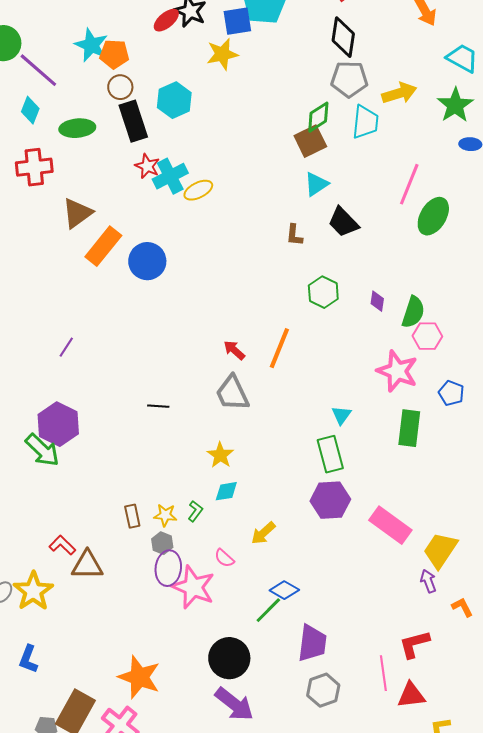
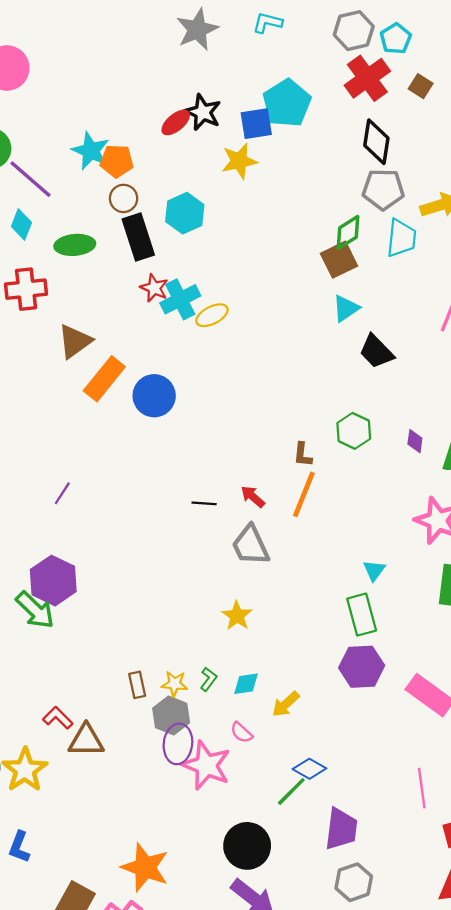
brown L-shape: (294, 235) -> (303, 455), moved
black line: (158, 406) -> (204, 503), moved
cyan diamond: (226, 491) -> (246, 684), moved
gray hexagon: (162, 543) -> (171, 715), size x1.5
pink line: (383, 673) -> (422, 788), moved

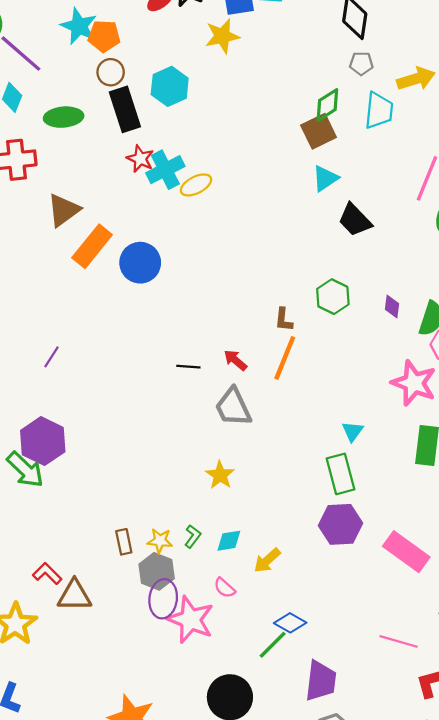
gray pentagon: (383, 189) -> (361, 63), size x0.6
pink line: (422, 788) -> (399, 641), turned -66

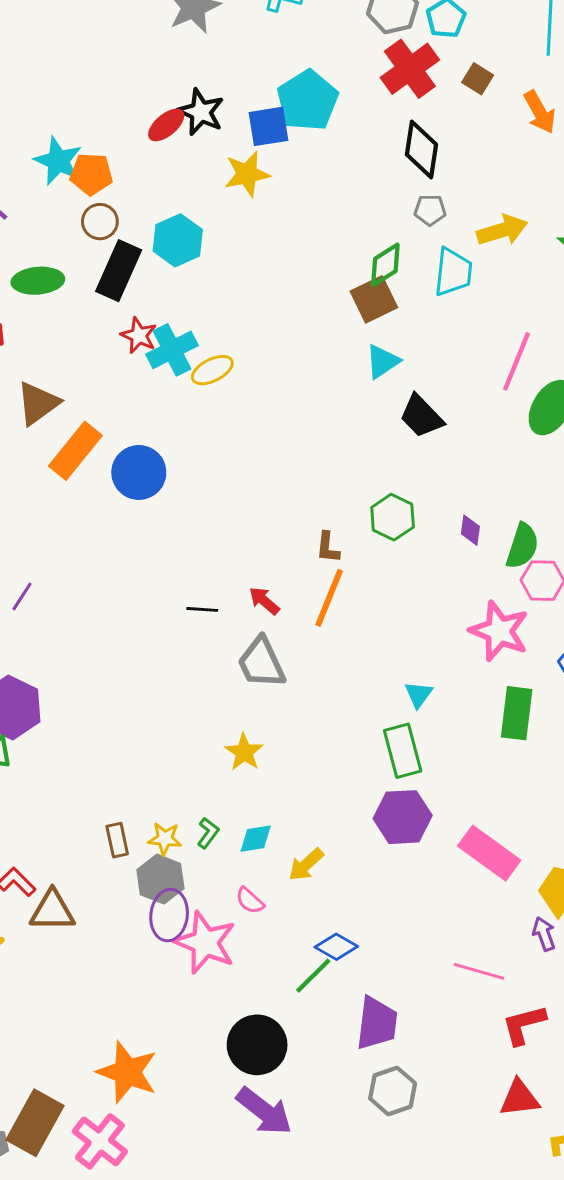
black rectangle: (125, 109) -> (119, 271), turned 42

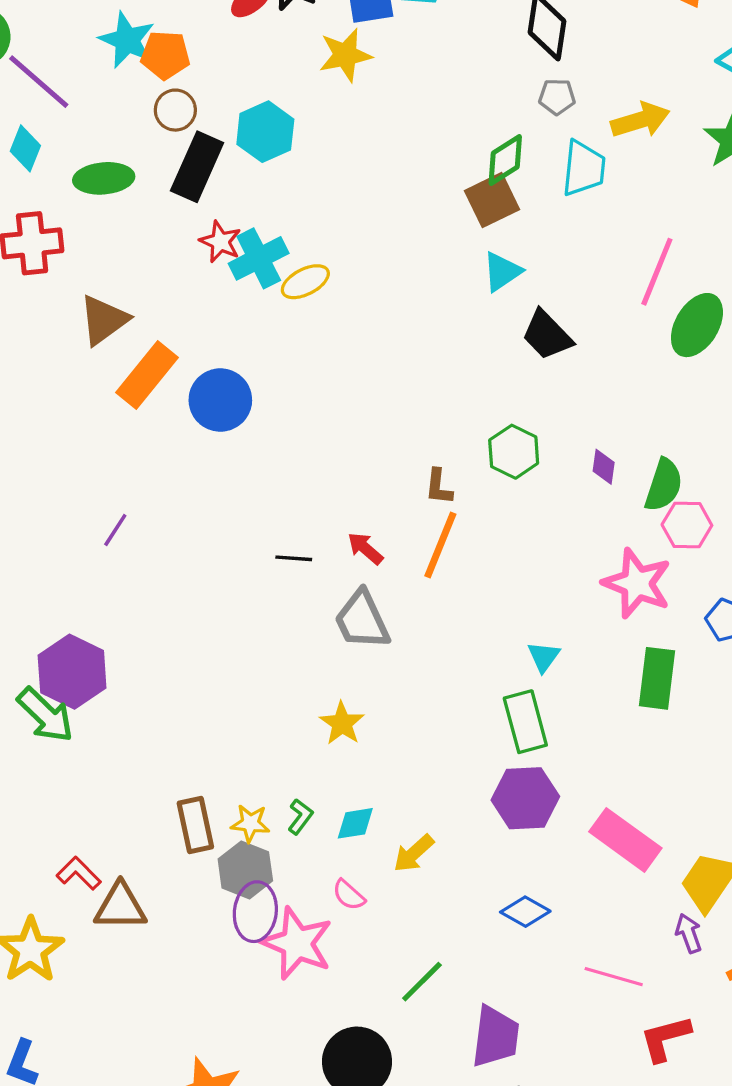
purple line: (22, 596) -> (115, 530), moved
brown rectangle: (117, 840) -> (195, 825), size x1.4
blue diamond: (336, 947) -> (525, 912), moved

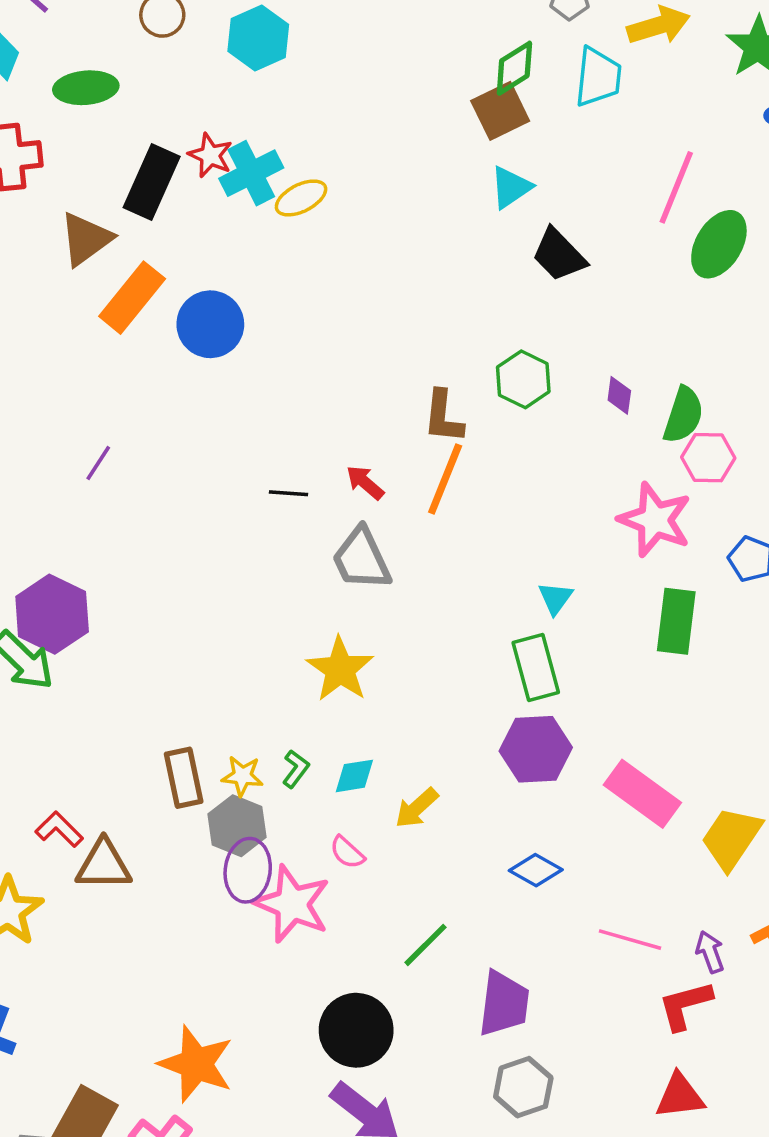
black rectangle: (197, 167) -> (152, 182), moved
brown L-shape: (439, 487) -> (443, 417), size x1.4
yellow star: (342, 723) -> (340, 669), size x1.4
purple arrow: (689, 933) -> (710, 952), moved

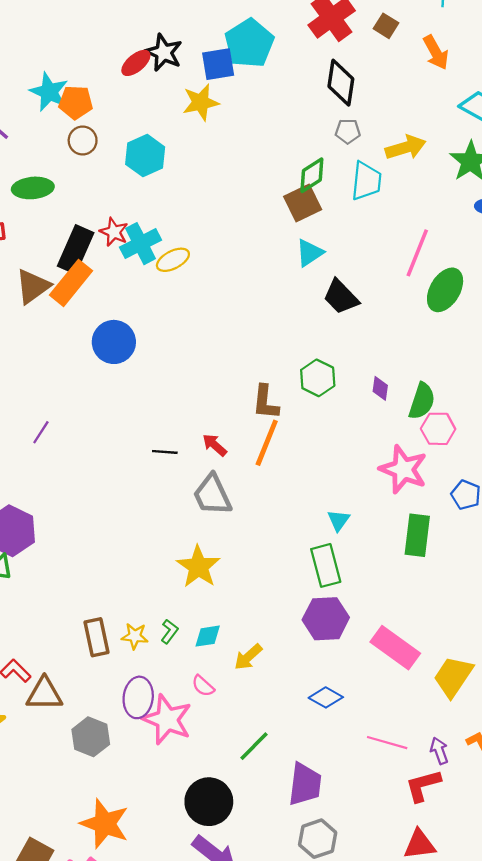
orange rectangle: (132, 298) -> (71, 283), moved
gray hexagon: (237, 826) -> (91, 737), moved

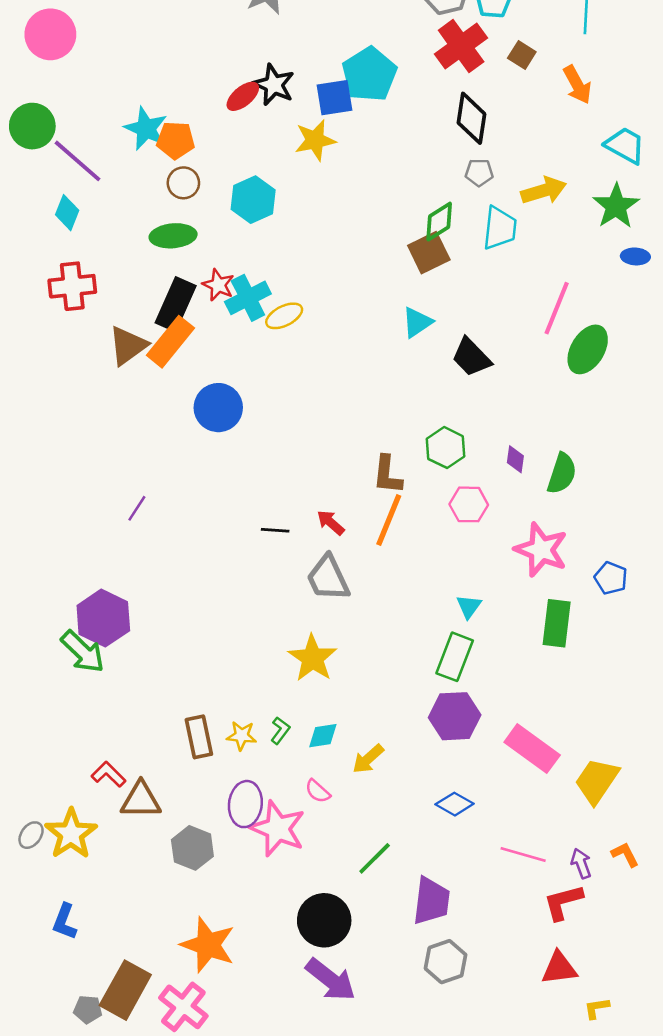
green ellipse: (33, 188) -> (173, 236), moved
cyan triangle: (310, 253) -> (417, 322), moved
pink hexagon: (438, 429) -> (469, 504), moved
green rectangle: (326, 565) -> (455, 657), turned 36

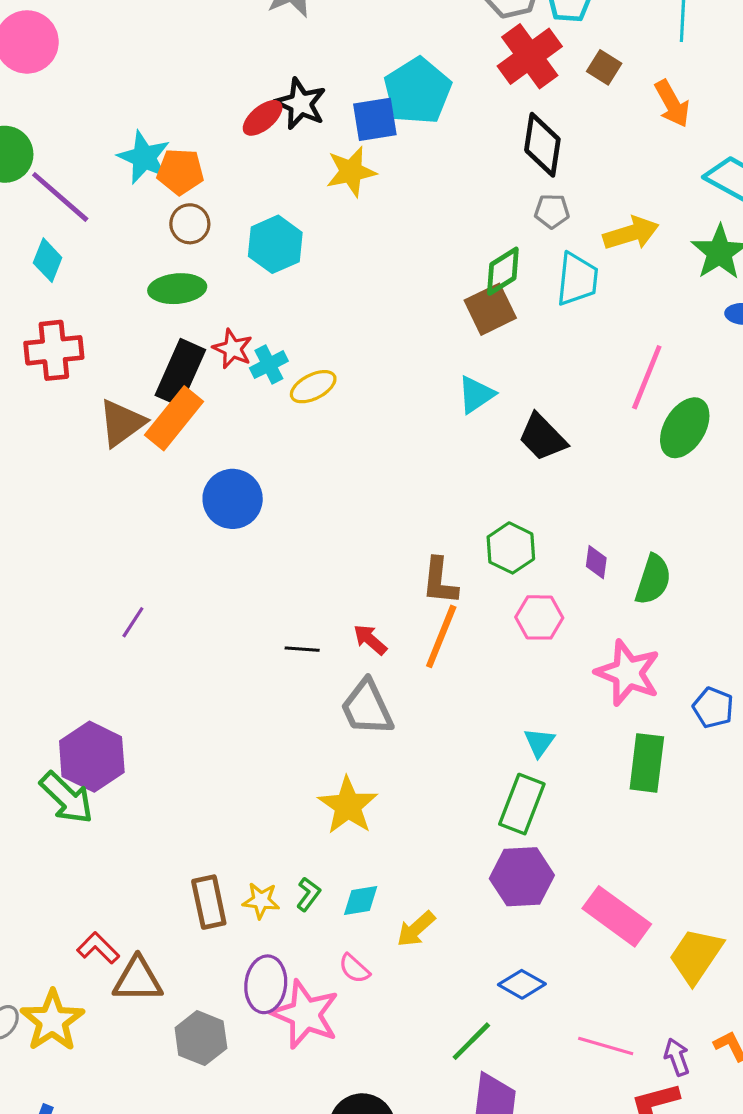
cyan cross: (248, 298) -> (269, 365), size x0.7
green line: (375, 858) -> (471, 1041), moved

